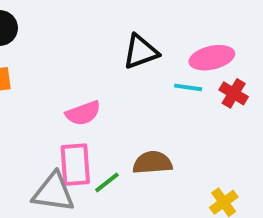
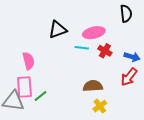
pink semicircle: (83, 113) -> (28, 61), turned -84
brown semicircle: (152, 163) -> (93, 86), moved

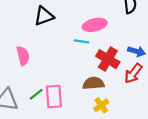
black triangle: (58, 30) -> (44, 16), moved
red cross: (105, 51) -> (108, 59), moved, size x1.5
pink rectangle: (24, 87) -> (54, 97), moved

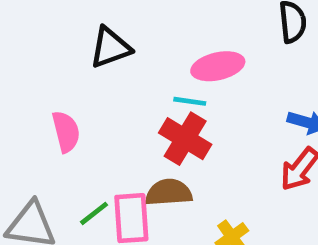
red cross: (108, 59) -> (185, 139), moved
brown semicircle: (94, 83) -> (169, 192), moved

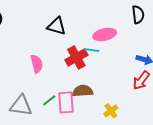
black triangle: (110, 48) -> (57, 26), turned 36
red cross: (185, 139) -> (76, 57), moved, turned 30

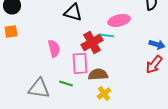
green line: (49, 100) -> (66, 83), turned 56
pink rectangle: (66, 102) -> (80, 63), moved
yellow cross: (111, 111) -> (104, 93), moved

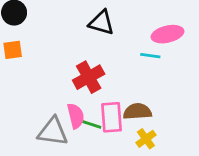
red cross: (92, 42) -> (89, 77), moved
pink semicircle: (54, 48) -> (76, 116), moved
pink rectangle: (80, 63) -> (112, 117), moved

